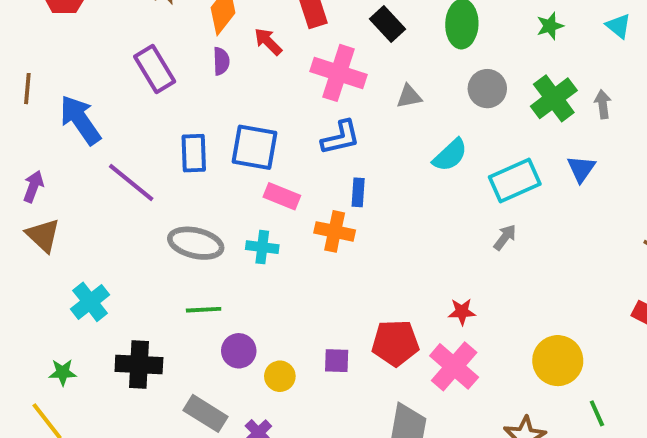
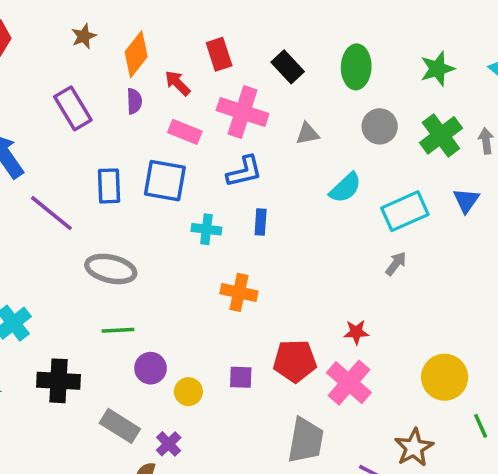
green star: (550, 26) -> (437, 69), size x1.4
pink rectangle: (282, 196) -> (185, 132), moved
orange cross: (335, 231) -> (239, 292), moved
cyan cross: (262, 247) -> (206, 229), moved

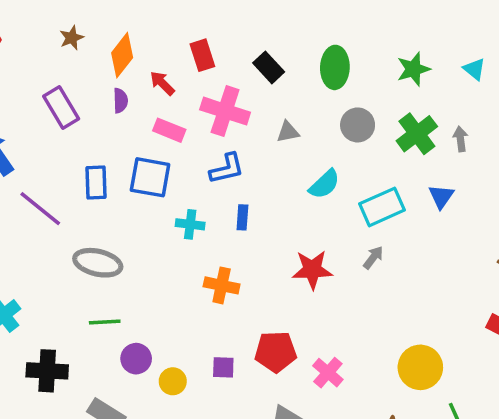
red star: (356, 332) -> (312, 270), moved, size x1.6
pink cross: (349, 383) -> (328, 373), size x0.7

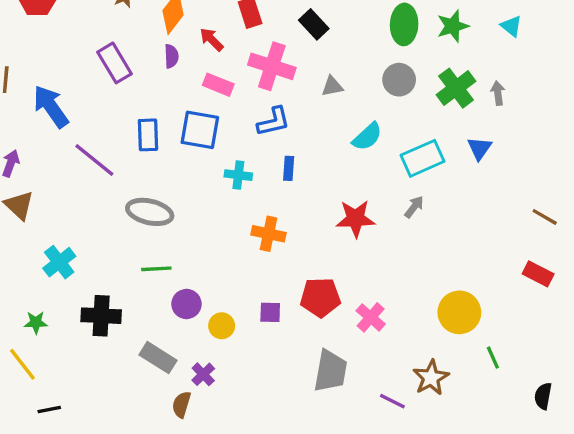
green ellipse: (335, 67) -> (404, 24), moved

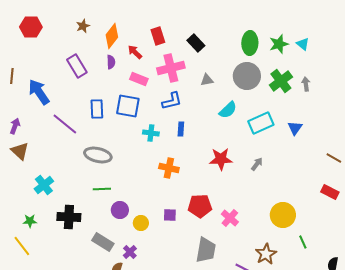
cyan triangle: (511, 26) -> (303, 44), moved
pink cross: (272, 66) -> (171, 68), turned -32
gray circle: (399, 80) -> (247, 76), size x1.4
blue triangle: (479, 148) -> (295, 128), moved
gray arrow: (414, 207) -> (257, 164), moved

